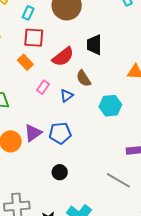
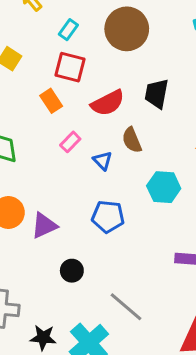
blue triangle: (67, 96) -> (103, 161), turned -48
purple triangle: (33, 133) -> (44, 226), moved
blue pentagon: (60, 133) -> (108, 217), moved
gray line: (118, 180) -> (126, 307), moved

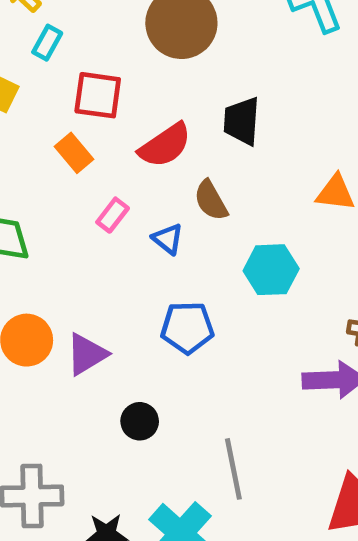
cyan rectangle: (68, 30) -> (47, 43), moved
gray line: (126, 307) -> (233, 469), turned 45

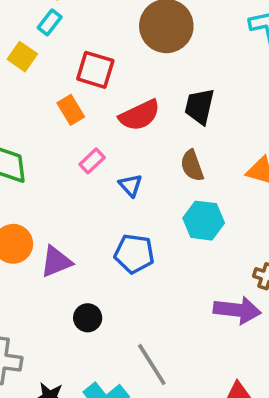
cyan rectangle: (47, 43) -> (50, 22), moved
brown semicircle: (211, 200) -> (192, 166), moved
gray line: (233, 469) -> (152, 364), turned -30

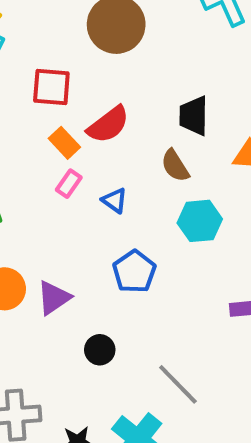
black trapezoid: (200, 106) -> (194, 116), moved
orange rectangle: (71, 110) -> (64, 143), moved
blue pentagon: (134, 254) -> (134, 272), turned -30

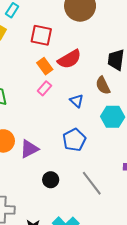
blue triangle: (115, 200) -> (77, 101), moved
gray line: (178, 384) -> (92, 183), moved

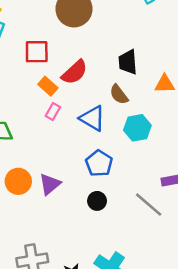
blue triangle: (77, 101) -> (92, 118), size x1.6
black circle: (51, 180) -> (97, 201), moved
gray line: (92, 183) -> (149, 205), moved

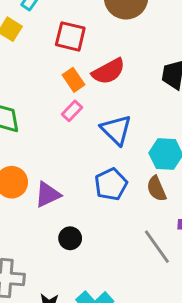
brown semicircle: (119, 94) -> (157, 189), moved
black circle: (97, 201) -> (70, 238), moved

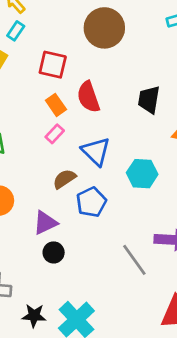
red semicircle: (108, 71) -> (88, 97), turned 100
brown semicircle: (157, 189) -> (64, 179), moved, turned 80
purple triangle: (48, 195) -> (45, 223), moved

